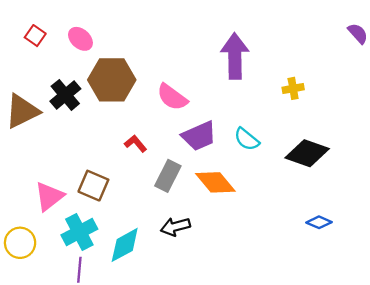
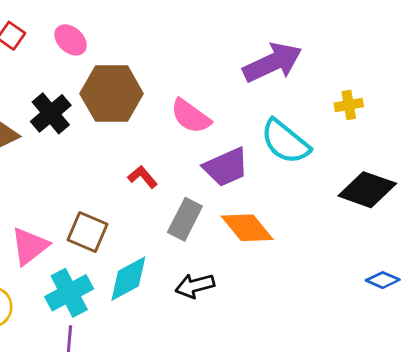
purple arrow: (235, 56) -> (273, 63), turned 66
cyan semicircle: (247, 139) -> (285, 142), moved, size x1.5
cyan diamond: (125, 245) -> (128, 279), moved

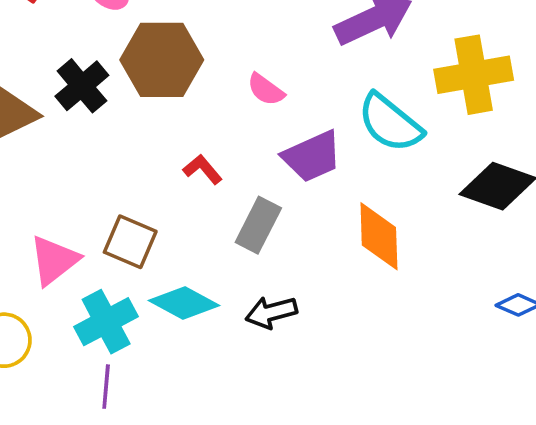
yellow cross: (349, 105) -> (474, 75), size x2.0
pink semicircle: (191, 116) -> (266, 90), size x0.7
orange diamond: (247, 228) -> (379, 236), moved, turned 38
cyan diamond: (128, 279) -> (184, 303), turned 57

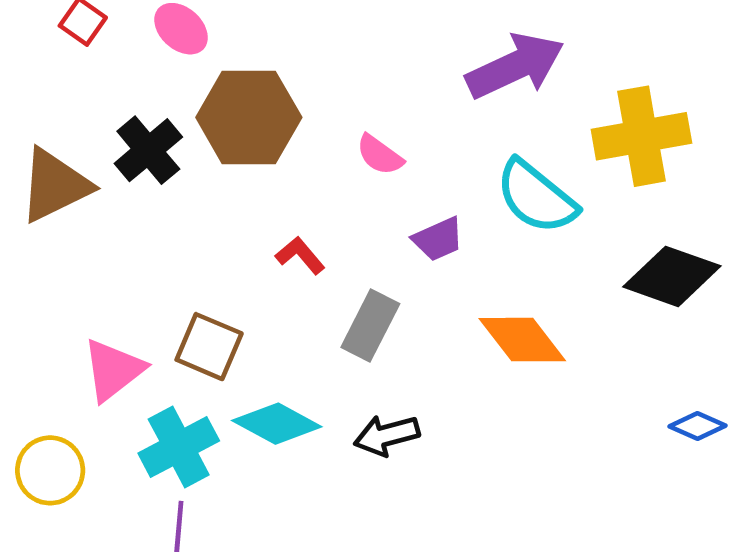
purple trapezoid: (312, 156) -> (438, 239), size x0.7
orange diamond: (379, 236) -> (522, 340), turned -36

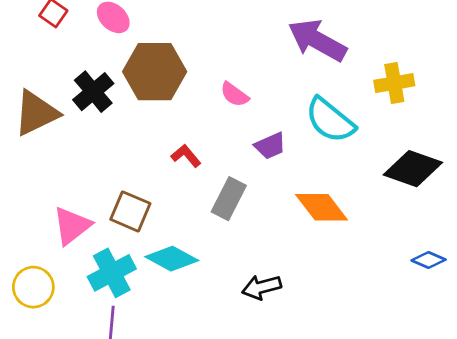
purple arrow: (515, 66) -> (317, 40), turned -126
yellow cross: (641, 136) -> (394, 83), size x0.7
black arrow: (387, 435) -> (262, 287), moved

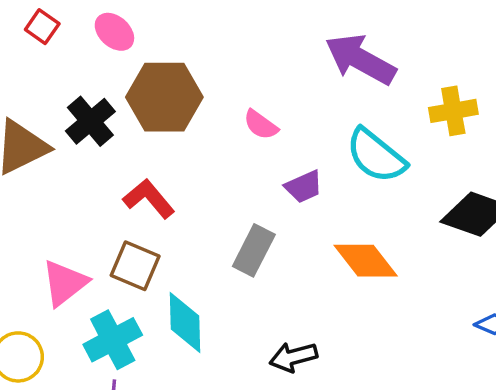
red L-shape: (186, 156) -> (149, 199), moved, size x1.4
cyan diamond: (172, 259) -> (185, 323), turned 60

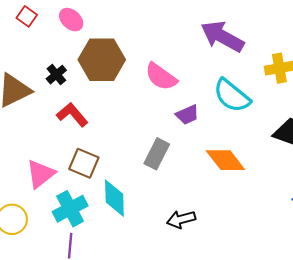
black cross: (90, 121) -> (56, 75), size x0.7
pink semicircle: (261, 125) -> (161, 77), size x1.5
red L-shape: (149, 199) -> (72, 115), moved

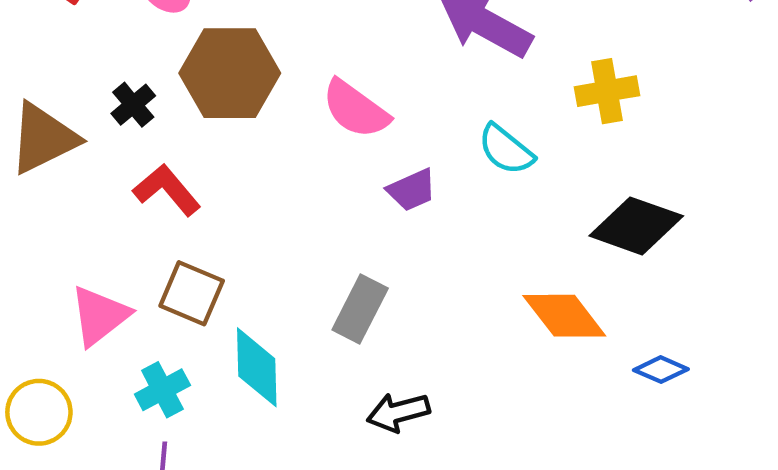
cyan semicircle: (232, 96) -> (506, 150), size x0.7
gray rectangle: (157, 154) -> (360, 309), moved
orange diamond: (225, 160) -> (564, 316), moved
cyan cross: (70, 209) -> (162, 390), size x0.7

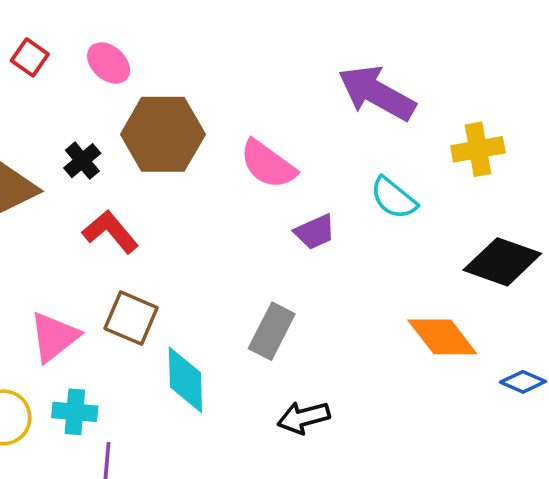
cyan cross: (162, 390) -> (75, 412), moved, turned 33

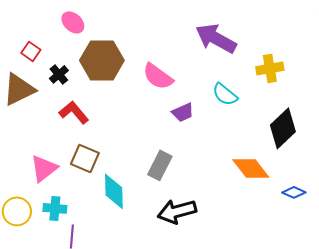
red square: (30, 57) -> (31, 51), moved
black diamond: (502, 262) -> (283, 128), turned -63
black arrow: (304, 417) -> (177, 211), size x1.4

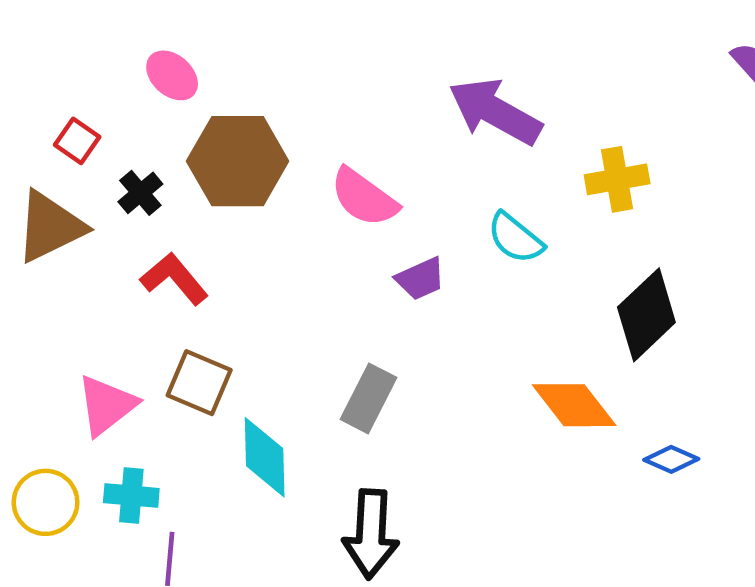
black arrow: (177, 211) -> (371, 534), moved, turned -72

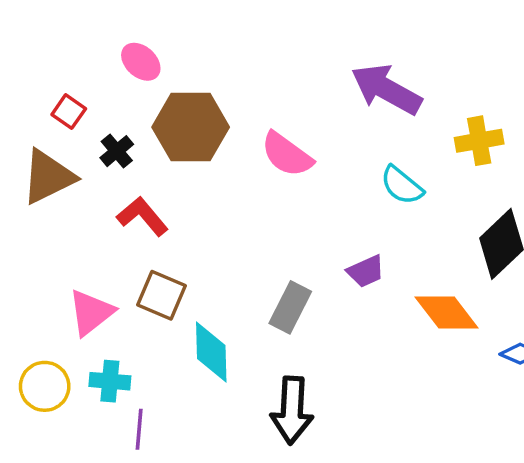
purple trapezoid: (421, 279) -> (366, 271), moved

